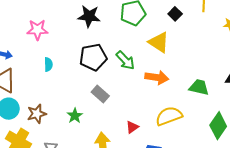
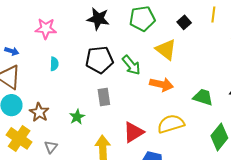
gray rectangle: (100, 94) -> (104, 97), turned 36
brown star: (37, 114) -> (39, 112), turned -30
red triangle: (132, 127) -> (133, 132), size x1.6

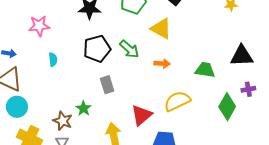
orange arrow: (161, 84) -> (162, 64), size x0.7
brown star: (39, 112) -> (63, 121), moved

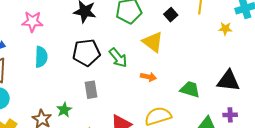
cyan semicircle: (53, 60) -> (41, 57), size x1.5

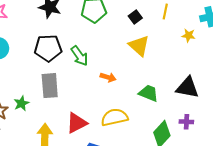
yellow triangle: (153, 42) -> (139, 46), moved
gray rectangle: (91, 90) -> (50, 86), size x1.4

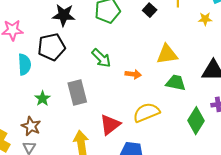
yellow triangle: (139, 46) -> (167, 54), moved, turned -40
black pentagon: (48, 48) -> (52, 47), moved
green star: (21, 103) -> (42, 98), moved

